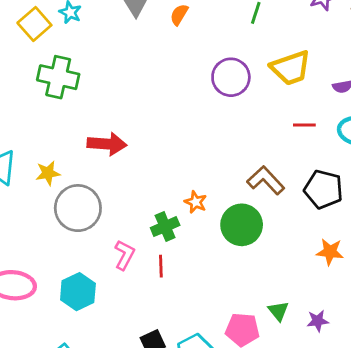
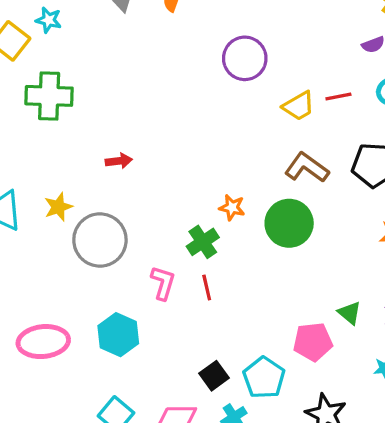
yellow trapezoid: (291, 68) -> (299, 106), moved, size x0.7
red arrow: (107, 144) -> (119, 161), size x0.6

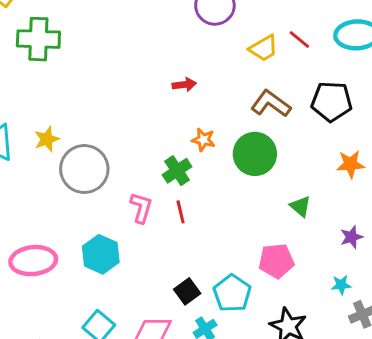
red line: (338, 96) -> (299, 40), turned 50
red arrow: (119, 161) -> (184, 85), moved
green triangle: (350, 313) -> (300, 206), moved

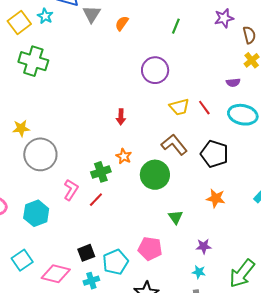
red arrow: (184, 85) -> (121, 117), turned 84
red line: (181, 212) -> (96, 200), turned 42
cyan star: (341, 285) -> (199, 272), moved

